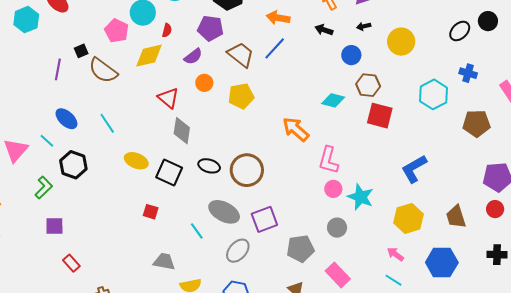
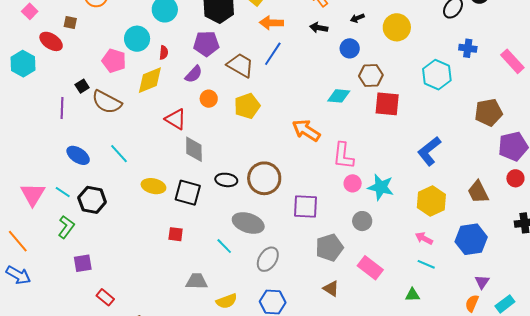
brown pentagon: (476, 123) -> (489, 112), moved
cyan line: (47, 141) -> (63, 192), moved
purple square: (264, 219) -> (306, 206), moved, turned 32

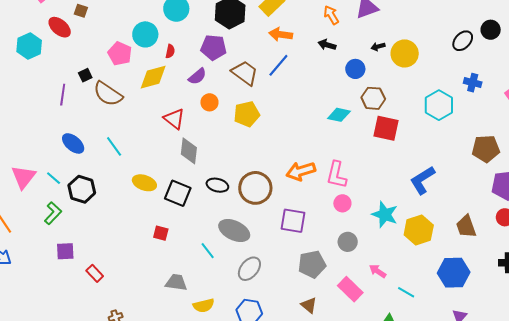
black arrow: (357, 18) -> (378, 47), moved
orange arrow: (306, 130) -> (301, 171), moved, turned -56
cyan star: (381, 187) -> (385, 214), moved
pink arrow: (424, 238) -> (378, 271), moved
red rectangle: (105, 297) -> (95, 273), moved

